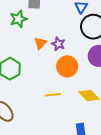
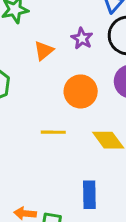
purple star: (58, 44) -> (82, 38), moved

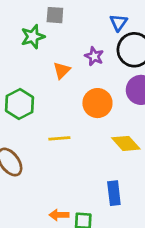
yellow line: (53, 132) -> (59, 138), moved

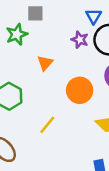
purple star: (94, 56) -> (80, 40), moved
yellow line: (59, 138) -> (47, 125), turned -42

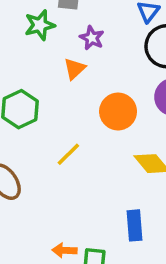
purple star: (80, 40) -> (92, 38), moved

